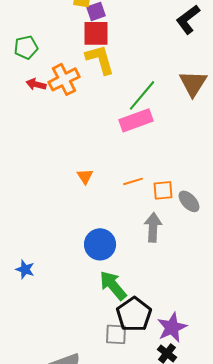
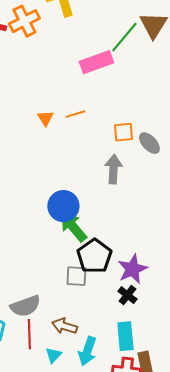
green line: (142, 95) -> (124, 37), moved
orange line: (133, 181) -> (75, 114), moved
blue circle: (100, 244) -> (63, 206), moved

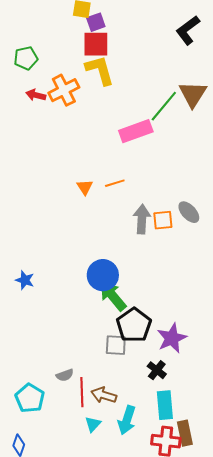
orange square: (123, 132) -> (163, 220), moved
gray arrow: (113, 169) -> (142, 219), moved
black cross: (127, 295) -> (157, 370), moved
gray semicircle: (25, 306) -> (65, 375), size x0.6
red line: (29, 334) -> (82, 392), moved

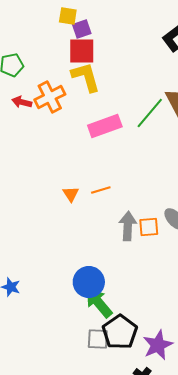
pink rectangle: (136, 131) -> (105, 126), moved
gray square: (116, 345) -> (98, 339), moved

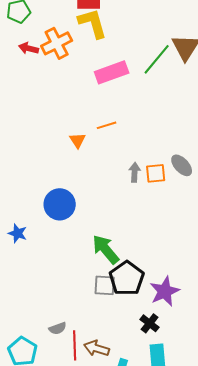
orange line: (101, 190) -> (107, 125), moved
gray arrow: (128, 226) -> (135, 172), size x0.7
blue circle: (89, 282) -> (60, 204), moved

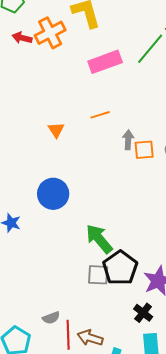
orange triangle: (78, 140) -> (56, 130), moved
gray arrow: (135, 172) -> (128, 140), moved
orange square: (156, 173) -> (144, 150), moved

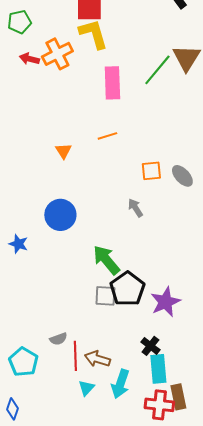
pink rectangle: (105, 62) -> (112, 83), turned -72
gray arrow: (128, 140) -> (135, 208), moved, turned -36
black cross: (143, 313) -> (150, 346), moved

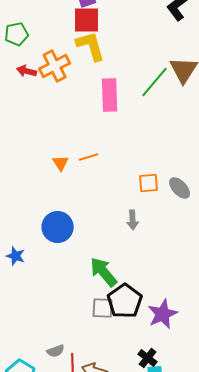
orange line: (107, 136) -> (89, 157), moved
gray arrow: (135, 208) -> (133, 220), turned -150

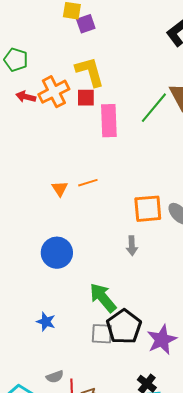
red square: (87, 20) -> (86, 98), moved, size x0.7
green pentagon: (17, 34) -> (16, 60), turned 30
orange square: (149, 183) -> (148, 209), size x1.4
blue star: (16, 256) -> (46, 322), moved

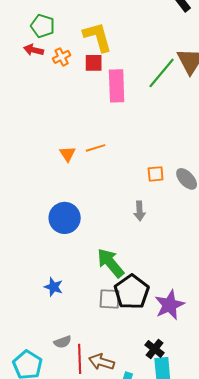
green pentagon: (16, 60) -> (43, 26), moved
orange cross: (54, 92) -> (62, 57), size x0.6
red arrow: (26, 97) -> (34, 50), moved
orange square: (148, 209) -> (156, 174), size x0.6

